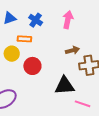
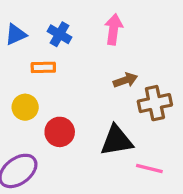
yellow circle: (12, 54) -> (25, 107), moved
red circle: (32, 66) -> (60, 132), moved

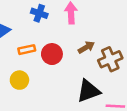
blue cross: (60, 34) -> (39, 13), moved
red circle: (60, 132) -> (52, 54), moved

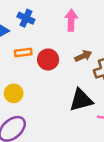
blue cross: (39, 13) -> (26, 18), moved
yellow circle: (19, 80) -> (14, 93), moved

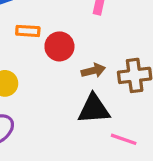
brown arrow: (83, 56) -> (93, 71), moved

